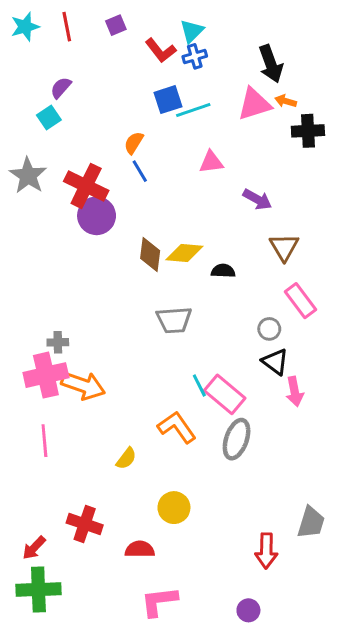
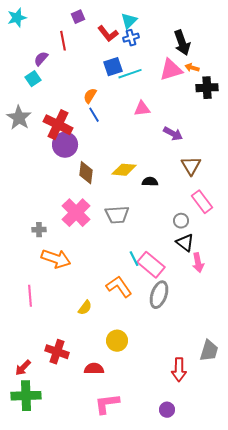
red line: (67, 27) -> (63, 41), moved
brown diamond: (150, 254) -> (86, 173), moved
pink cross: (46, 375) -> (76, 213), moved, turned -32

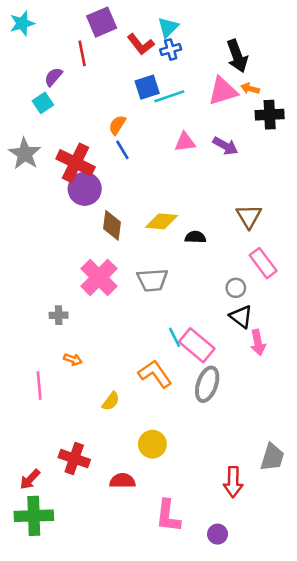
purple square: (78, 17) -> (102, 22), size x1.6
purple arrow: (173, 134) -> (225, 146), moved
gray cross: (39, 230) -> (59, 315), moved
orange arrow: (56, 259) -> (73, 360), moved, size x0.5
pink L-shape: (107, 404) -> (168, 516), moved, turned -76

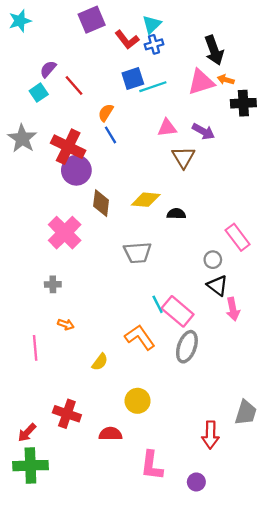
red line: (82, 53) -> (74, 86), moved, turned -30
brown triangle: (249, 216) -> (183, 157), moved
pink cross: (99, 277) -> (65, 233), moved

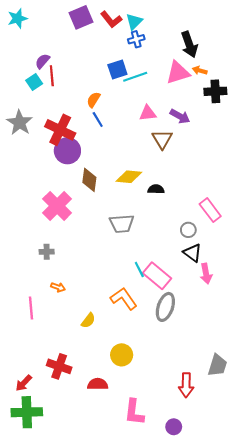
red L-shape: (127, 40) -> (111, 19), moved
red line: (74, 86) -> (52, 76), moved, turned 36

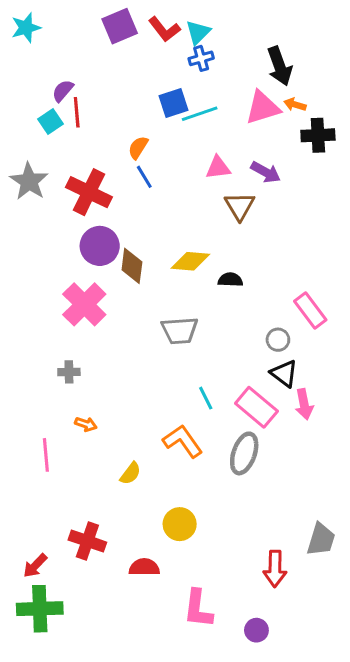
purple circle: (67, 151) -> (100, 246), moved
pink rectangle: (157, 276) -> (256, 407), moved

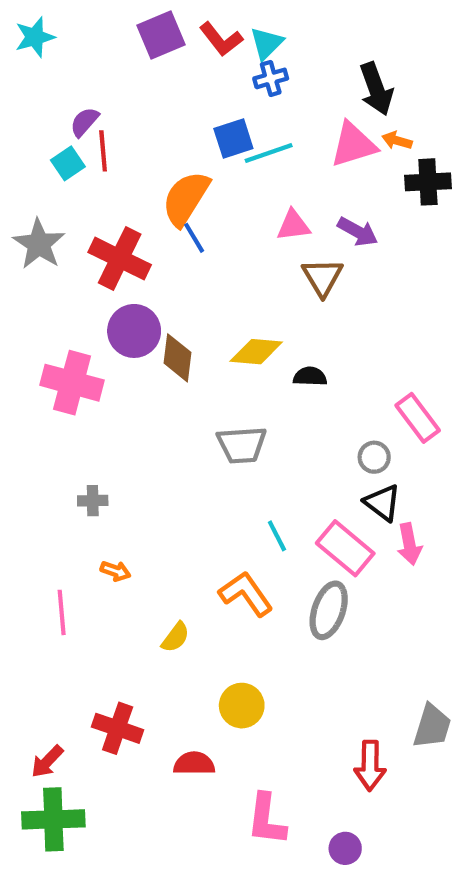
orange semicircle: (138, 148) -> (186, 198), size x1.8
pink cross: (84, 304) -> (72, 383), moved, turned -30

